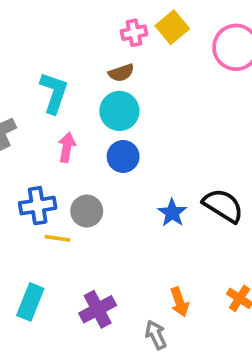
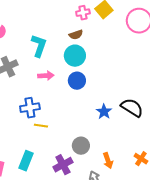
pink arrow: (67, 147) -> (46, 76), turned 77
gray circle: (87, 211) -> (81, 146), moved

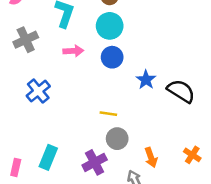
blue cross: (30, 108) -> (38, 91), moved, turned -30
blue star: (104, 112) -> (146, 80), moved
yellow line: (41, 126) -> (108, 114), moved

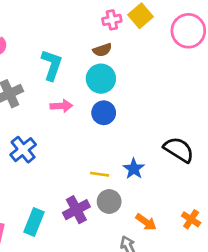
blue star: (146, 80) -> (134, 169), moved
orange arrow: (151, 157) -> (146, 222), turned -36
purple cross: (95, 162) -> (76, 210), moved

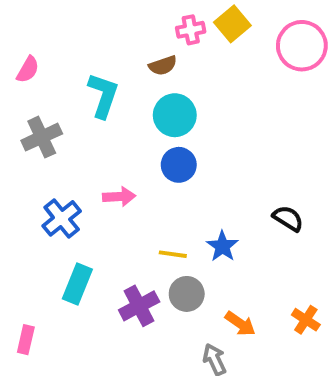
brown semicircle: (102, 50) -> (163, 66), moved
pink arrow: (61, 106) -> (119, 197), moved
black semicircle: (179, 150) -> (288, 218), size x0.7
cyan rectangle: (34, 222) -> (77, 284), moved

